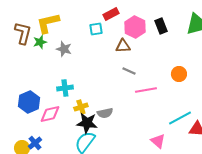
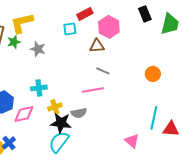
black rectangle: (161, 26) -> (145, 14), moved
pink line: (146, 90) -> (93, 90), moved
cyan line: (180, 118) -> (154, 118), turned -50

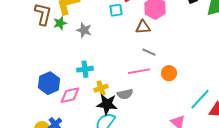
orange circle: (153, 74) -> (169, 73), moved
cyan line: (154, 118) -> (200, 99), turned 30

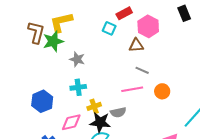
cyan square: (116, 10) -> (109, 28), turned 32
green star: (60, 23) -> (53, 41), size x1.5
gray star: (84, 30) -> (77, 59), moved
pink diamond: (70, 95) -> (71, 122), moved

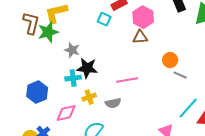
brown triangle: (136, 45) -> (140, 37), moved
gray line: (142, 70) -> (180, 75), moved
orange circle: (162, 91) -> (170, 60), moved
black star: (100, 122) -> (87, 68), moved

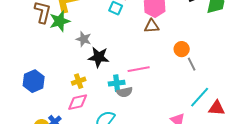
gray line: (180, 75) -> (192, 64), turned 40
cyan cross: (73, 78) -> (117, 83), moved
blue hexagon: (37, 92) -> (34, 81), moved
yellow cross: (89, 97) -> (79, 81), moved

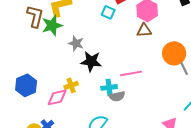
orange circle: (182, 49) -> (174, 53), size x1.5
pink diamond: (78, 102) -> (57, 97), moved

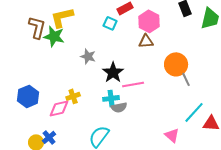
green star: (52, 25) -> (54, 36), turned 30
gray star: (76, 43) -> (88, 56), moved
black star: (91, 61) -> (113, 72), moved, turned 30

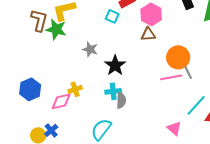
pink line: (133, 84) -> (171, 77), moved
gray semicircle: (119, 107) -> (121, 100), turned -77

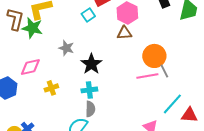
cyan square: (112, 16) -> (88, 15), turned 32
gray semicircle: (121, 100) -> (90, 109), moved
pink diamond: (61, 101) -> (30, 67), moved

